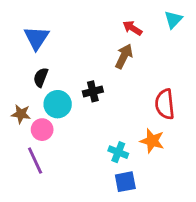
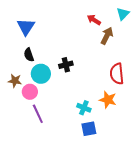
brown arrow: (124, 56) -> (107, 36), moved
black semicircle: (41, 77) -> (29, 55), turned -40
purple line: (35, 161) -> (38, 114), moved

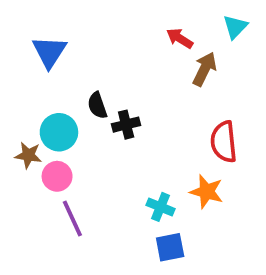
black semicircle: (29, 55) -> (97, 105), moved
cyan circle: (41, 74) -> (59, 132), moved

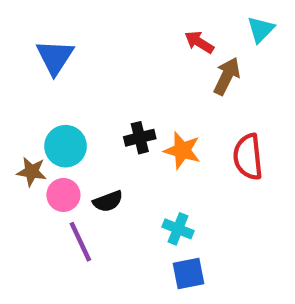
black semicircle: (97, 105) -> (108, 201), moved, turned -92
orange star: (207, 192) -> (182, 150), moved

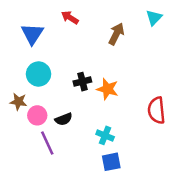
red arrow: (199, 42) -> (70, 18), moved
brown arrow: (227, 76) -> (116, 34), moved
cyan circle: (66, 146) -> (39, 74), moved
red semicircle: (248, 157) -> (156, 110), moved

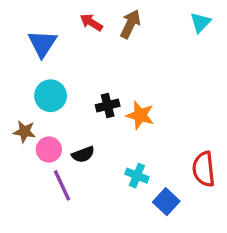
brown arrow: (116, 34) -> (130, 24), moved
red semicircle: (156, 110) -> (204, 169), moved
blue square: (111, 162) -> (166, 202), moved, turned -36

